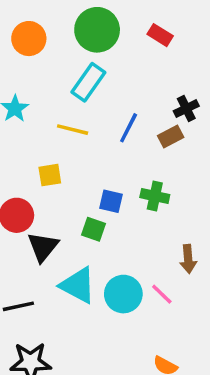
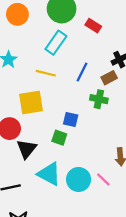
red rectangle: (160, 35) -> (93, 26), moved
yellow square: (50, 175) -> (31, 103), size x1.6
green cross: (155, 196) -> (99, 99), moved

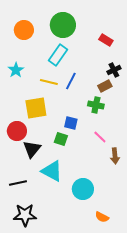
red rectangle: (93, 26) -> (106, 40), moved
blue line: (82, 72) -> (71, 81), moved
cyan circle: (79, 179) -> (83, 189), moved
pink line: (103, 179) -> (100, 137), moved

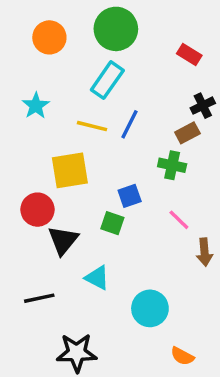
blue square: (71, 123) -> (130, 196), turned -32
cyan triangle: (52, 171) -> (97, 278), size x0.7
black star: (25, 215) -> (77, 353), moved

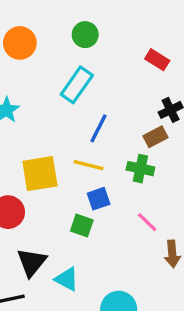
green circle: (116, 29) -> (85, 35), size x0.6
yellow line: (92, 126) -> (89, 165), moved
black triangle: (63, 240) -> (32, 262), moved

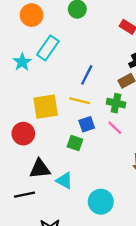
cyan rectangle: (77, 85) -> (48, 48), moved
pink line: (147, 222) -> (115, 128), moved
black triangle: (32, 262) -> (40, 169), turned 45

